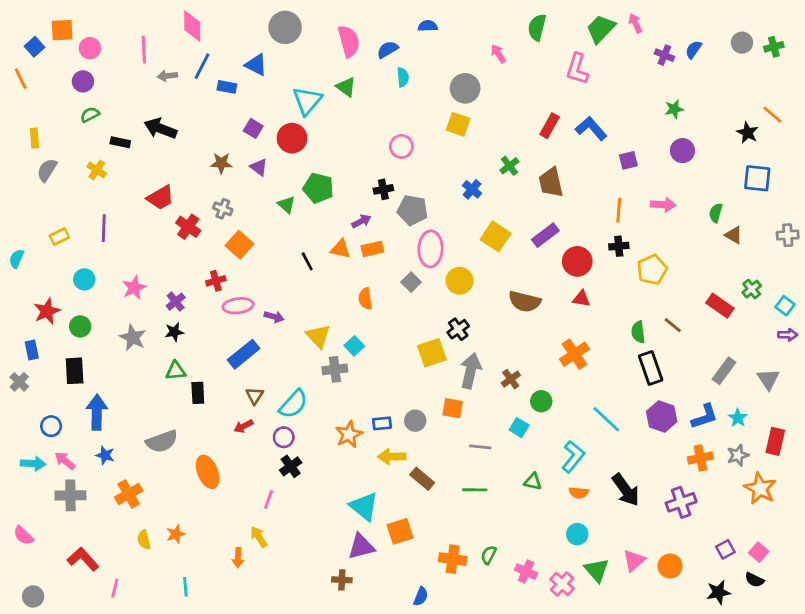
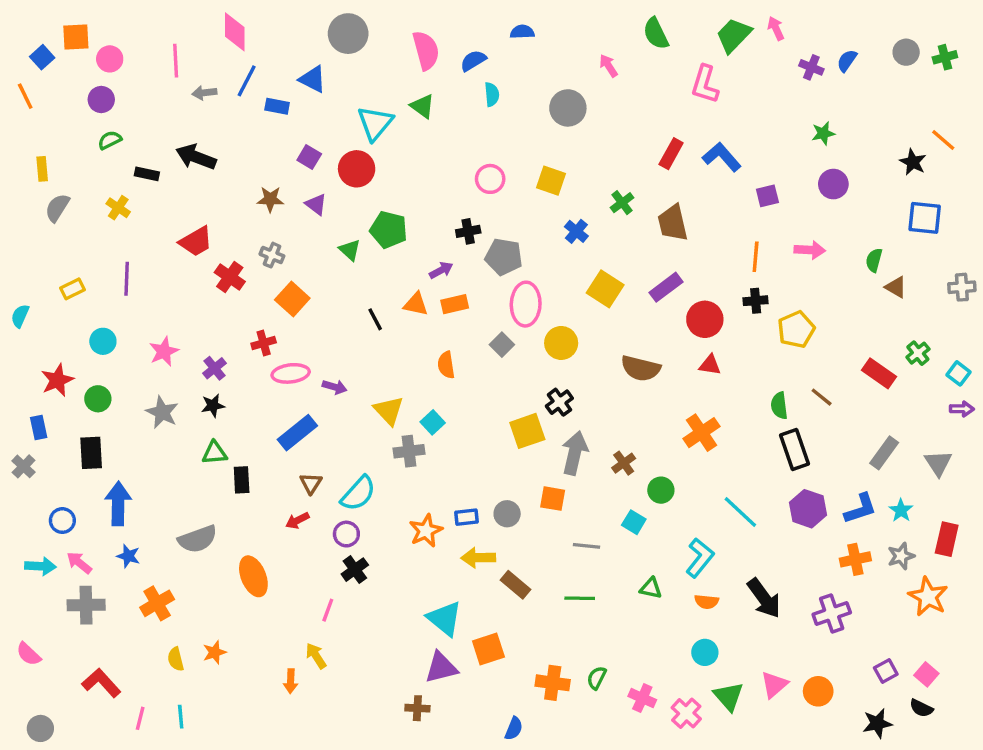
green semicircle: (537, 27) -> (656, 34), turned -40
yellow square: (458, 124) -> (551, 181), moved
cyan line: (185, 587) -> (181, 717), moved

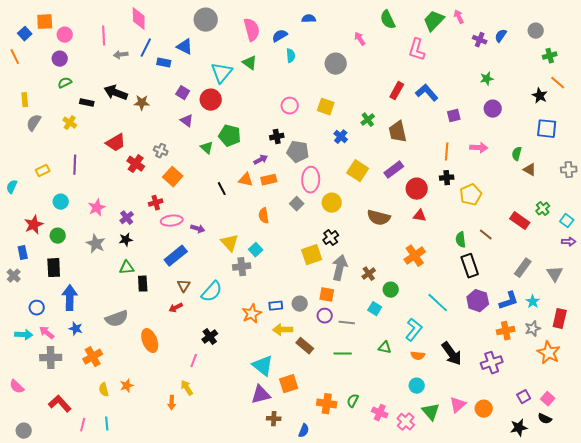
green cross: (945, 57) -> (550, 56), moved
brown star: (270, 199) -> (142, 103), moved
purple circle: (346, 534) -> (325, 316), moved
brown cross: (417, 708) -> (274, 419), moved

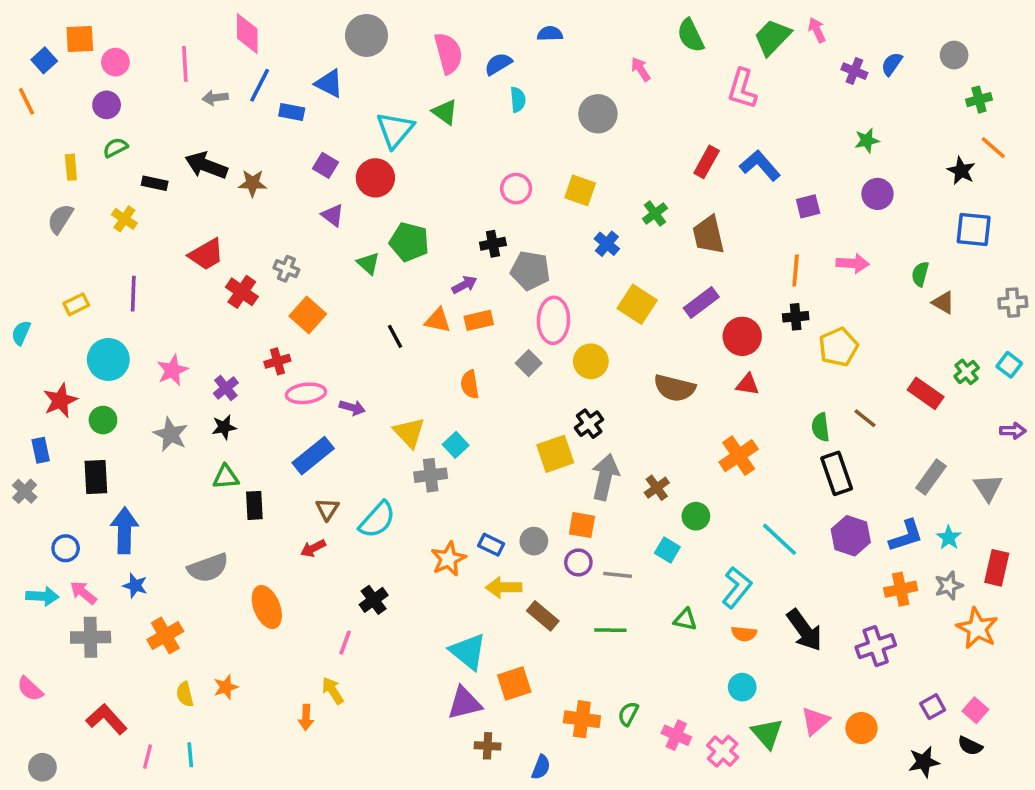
yellow rectangle: (25, 100) -> (71, 167), moved
cyan circle: (61, 202) -> (108, 359), size x1.5
cyan square: (567, 221) -> (1009, 365), moved
blue rectangle: (276, 306) -> (491, 545), turned 32

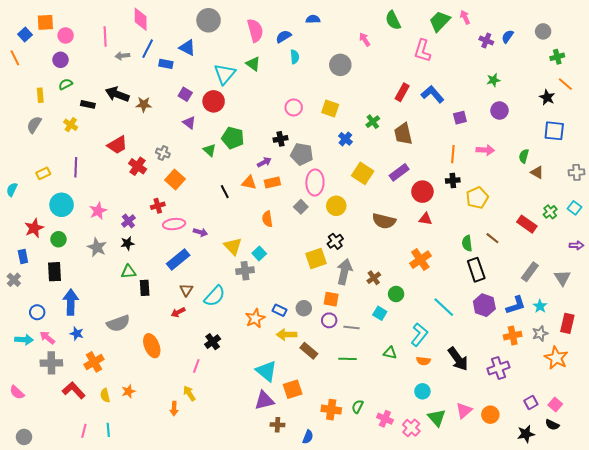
red L-shape: (107, 719) -> (74, 390), moved

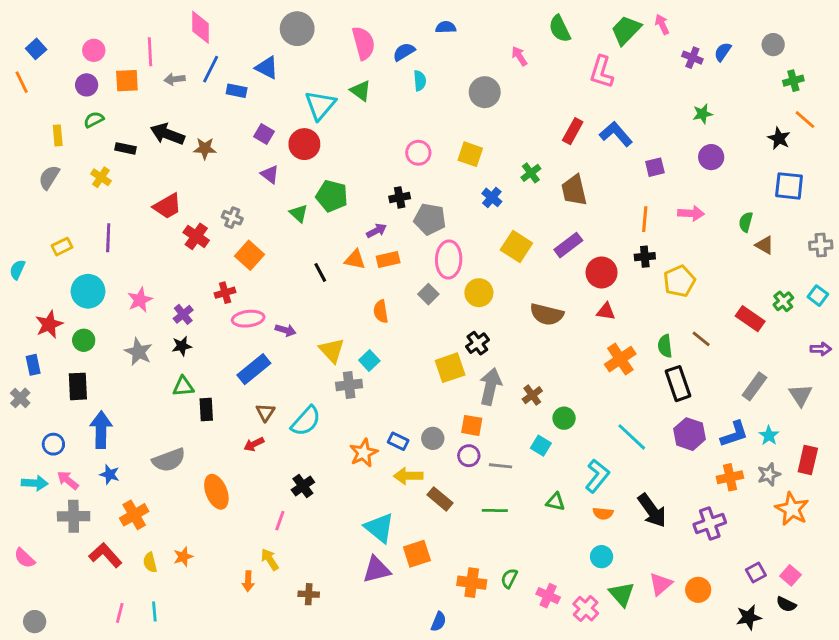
orange square: (45, 22) -> (127, 81), moved
orange cross: (420, 260) -> (620, 359), moved
brown cross: (277, 425) -> (309, 594), moved

